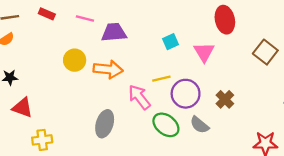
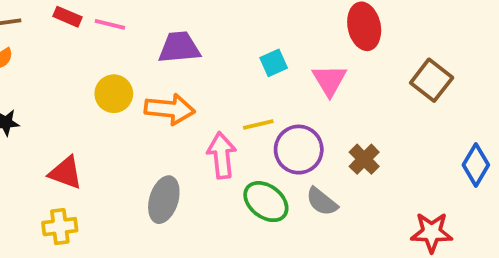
pink line: (85, 19) -> (110, 24), moved
pink arrow: (139, 97) -> (222, 155), turned 32
red triangle: (23, 108) -> (66, 173), moved

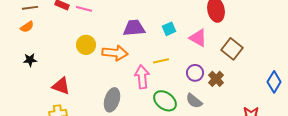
purple trapezoid: (179, 47) -> (134, 28), moved
pink triangle: (329, 80) -> (198, 38), turned -30
brown square: (432, 80) -> (232, 49), moved
purple circle: (299, 150) -> (195, 73), moved, size x0.7

